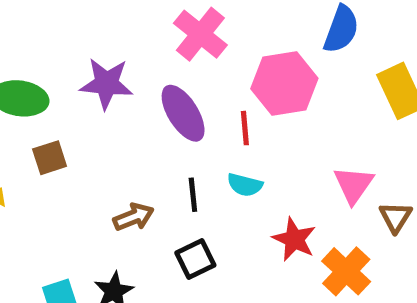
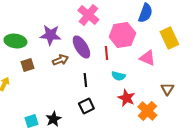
cyan semicircle: (245, 185) -> (118, 76), moved
pink triangle: (354, 185) -> (147, 58), moved, turned -42
brown arrow: (134, 217) -> (60, 60), moved

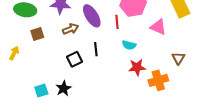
red star: (126, 98) -> (137, 67), turned -30
black square: (86, 106) -> (75, 59), moved
orange cross: (147, 111) -> (158, 80), turned 30

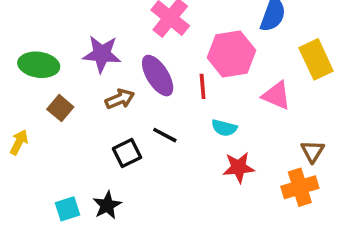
brown square: (37, 34) -> (60, 108), turned -32
black line: (96, 49) -> (165, 135), turned -56
orange cross: (158, 80) -> (300, 187), moved

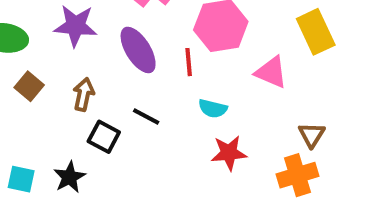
brown arrow: (120, 99) -> (84, 94), moved, turned -56
black square: (127, 153) -> (104, 137), turned -36
black star: (107, 205) -> (69, 177), moved
cyan square: (68, 209) -> (21, 179), moved, turned 30

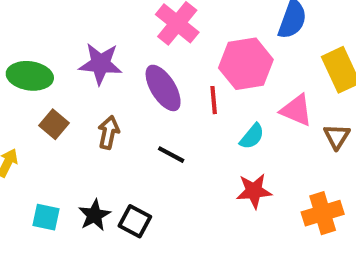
cyan semicircle: (213, 109) -> (252, 136), moved, turned -64
brown triangle: (312, 135) -> (337, 136), moved
black square: (104, 137) -> (135, 221), moved

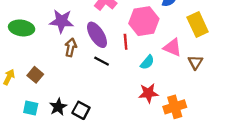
brown square: (54, 124) -> (35, 75), moved
brown arrow: (109, 132) -> (71, 47), moved
black line: (171, 155) -> (102, 61), moved
orange cross: (323, 213) -> (175, 107), moved

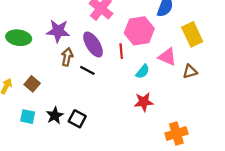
black line: (102, 61) -> (87, 70), moved
brown triangle: (195, 62) -> (190, 72), turned 42
orange cross: (175, 107) -> (176, 133), moved

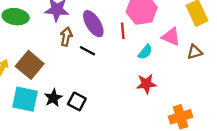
brown square: (32, 84) -> (30, 65), size x1.6
cyan square: (28, 117) -> (25, 99), size x1.6

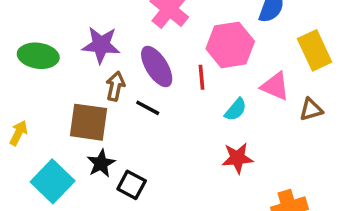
brown square: (30, 65) -> (88, 122), moved, turned -32
black star: (53, 98) -> (101, 163), moved
cyan square: (25, 99) -> (53, 181), turned 32

